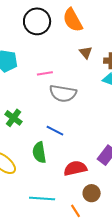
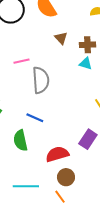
gray semicircle: (63, 93) -> (41, 80), turned -100
brown circle: (92, 193) -> (66, 177), moved

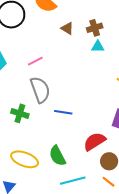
gray semicircle: (41, 80) -> (40, 90), moved
green semicircle: (20, 140) -> (57, 156), moved

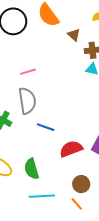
brown triangle: (67, 28) -> (74, 35), moved
red semicircle: (95, 141) -> (71, 149), moved

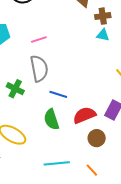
green semicircle: (32, 169) -> (51, 119), moved
brown circle: (81, 184) -> (97, 138), moved

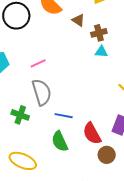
red semicircle: (84, 115) -> (92, 133), turned -90

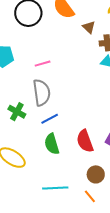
blue line: (64, 116) -> (50, 119), moved, turned -48
brown circle: (107, 155) -> (96, 174), moved

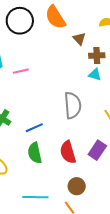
pink line: (43, 64) -> (21, 71), moved
gray semicircle: (42, 93) -> (73, 105), moved

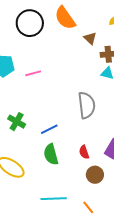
red semicircle: (68, 152) -> (84, 152), size x0.6
brown circle: (77, 186) -> (95, 175), moved

